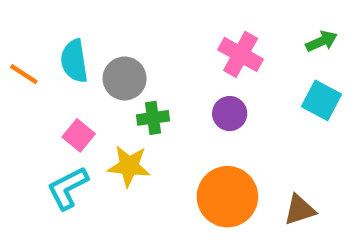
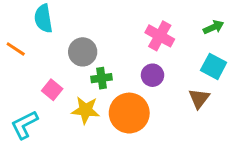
cyan semicircle: (74, 61) -> (43, 18), moved
cyan L-shape: (68, 188) -> (24, 125), moved
orange circle: (227, 197) -> (129, 113), moved
brown triangle: (300, 210) -> (199, 98), moved, turned -35

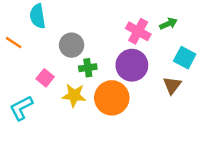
green arrow: (214, 27) -> (168, 24), moved
purple circle: (152, 75) -> (132, 65), size x1.6

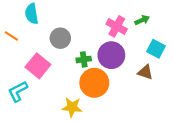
green cross: (88, 68) -> (84, 59), moved
pink square: (45, 78) -> (38, 66), size x1.6
brown triangle: (172, 85) -> (145, 72), turned -49
yellow star: (74, 95) -> (72, 107), moved

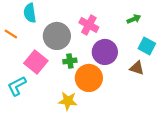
pink cross: (117, 26) -> (89, 25), moved
gray circle: (60, 38) -> (57, 36), size x1.4
green cross: (84, 59) -> (70, 61), moved

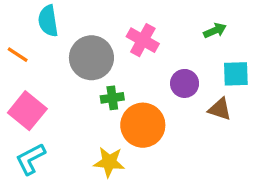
cyan square: (147, 46) -> (236, 74), turned -30
purple circle: (105, 52) -> (185, 83), moved, size x0.7
pink square: (36, 62) -> (27, 111), moved
cyan L-shape: (17, 86) -> (30, 159), moved

